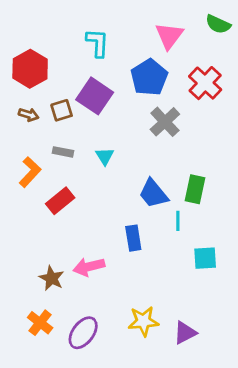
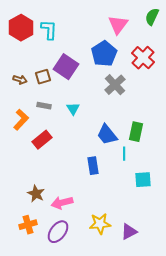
green semicircle: (218, 24) -> (152, 17), turned 90
cyan L-shape: (97, 43) -> (49, 30), moved
red hexagon: (30, 69) -> (21, 28), moved
pink arrow: (89, 267) -> (62, 203), moved
orange cross: (40, 323) -> (28, 225), turned 36

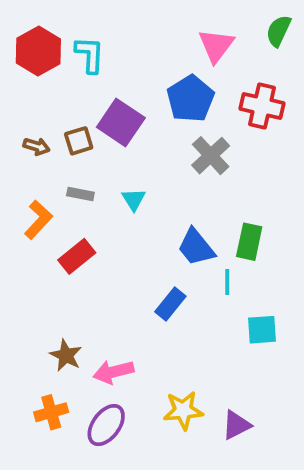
red cross: (143, 58) -> (262, 106), turned -30
blue rectangle: (93, 166) -> (170, 304), turned 48

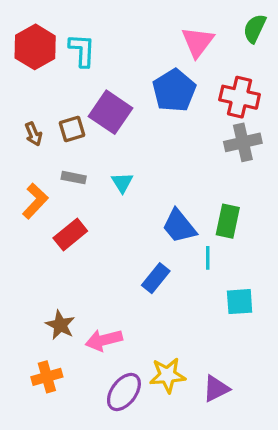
brown arrow: (36, 146) -> (33, 134), turned 50
gray cross: (211, 156) -> (243, 142), moved, turned 30
purple ellipse: (106, 425) -> (124, 392), moved

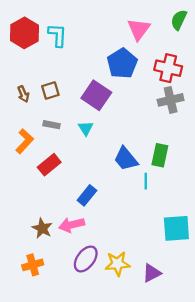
purple square: (111, 112) -> (96, 95), moved
blue rectangle: (156, 278) -> (87, 195), moved
cyan square: (240, 302) -> (176, 228), moved, size x1.4
pink arrow: (104, 340) -> (72, 225), moved
purple ellipse: (124, 392) -> (86, 259), moved

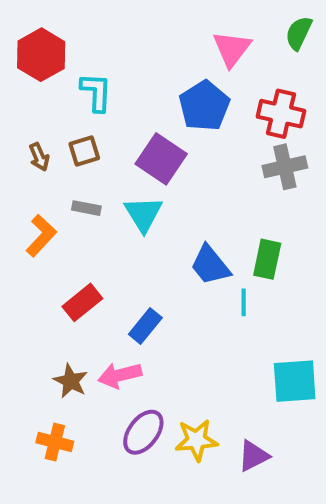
cyan L-shape: (57, 35) -> (96, 92), moved
cyan triangle: (86, 128) -> (143, 214), size x1.5
red rectangle: (49, 165) -> (82, 302), moved
orange cross: (33, 265) -> (55, 442), turned 30

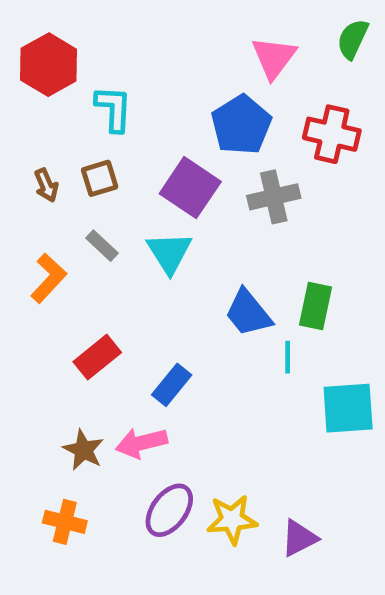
gray cross: (285, 167) -> (274, 197), moved
gray rectangle: (86, 208) -> (102, 246), turned 32
cyan square: (295, 381) -> (348, 408), moved

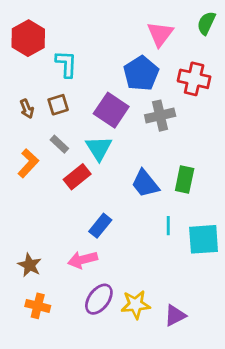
red rectangle: (97, 357) -> (77, 177), moved
cyan line: (288, 357) -> (168, 226), moved
brown star: (83, 450) -> (30, 265), moved

